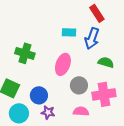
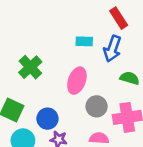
green cross: (25, 53) -> (30, 67), turned 30

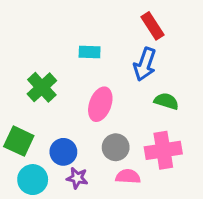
cyan rectangle: (84, 41) -> (90, 52), moved
gray circle: (97, 106) -> (116, 147), moved

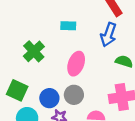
gray circle: (116, 147) -> (74, 95), moved

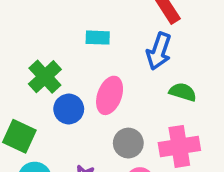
gray circle: (74, 95) -> (128, 143), moved
blue circle: (49, 98) -> (69, 109), moved

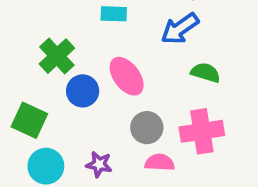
blue arrow: (159, 51) -> (180, 29), turned 36
pink ellipse: (110, 95) -> (127, 76), turned -57

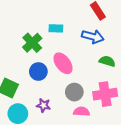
blue arrow: (180, 29) -> (93, 37), turned -130
green cross: (57, 56) -> (32, 43), moved
purple star: (99, 164) -> (44, 105), moved

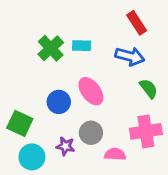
green cross: (32, 43) -> (51, 48), moved
green semicircle: (107, 61) -> (149, 89), turned 35
gray circle: (74, 92) -> (91, 133), moved

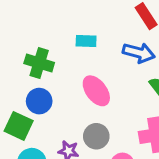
green cross: (51, 48) -> (39, 63), moved, turned -30
blue circle: (59, 102) -> (39, 101), moved

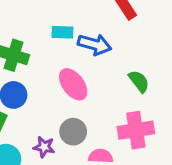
blue arrow: (139, 53) -> (95, 45), moved

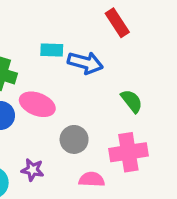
pink ellipse: (73, 84) -> (37, 104), moved, turned -32
gray circle: (73, 132) -> (74, 139), moved

